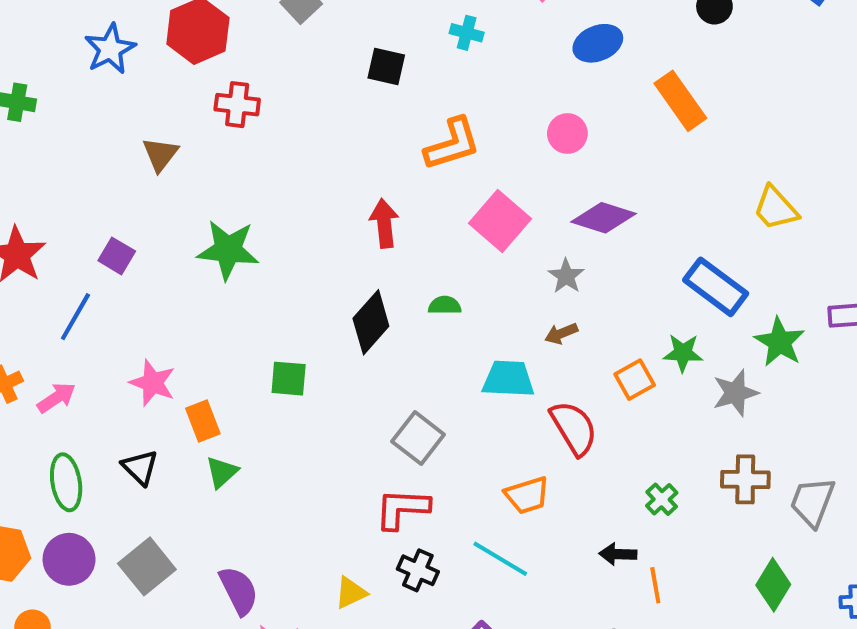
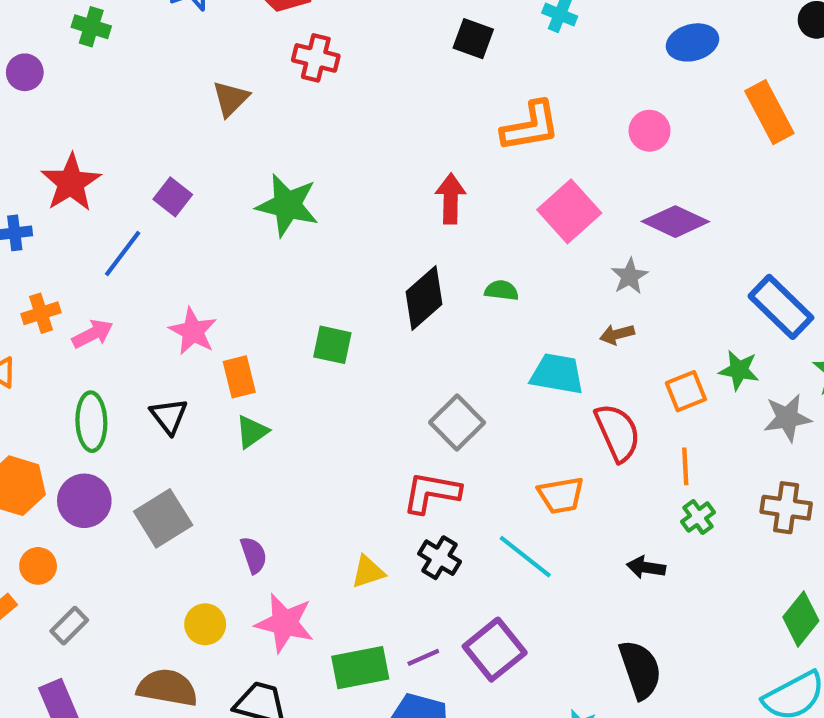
orange line: (655, 585) -> (685, 466), moved
purple semicircle: (239, 591) -> (254, 555), size x0.7

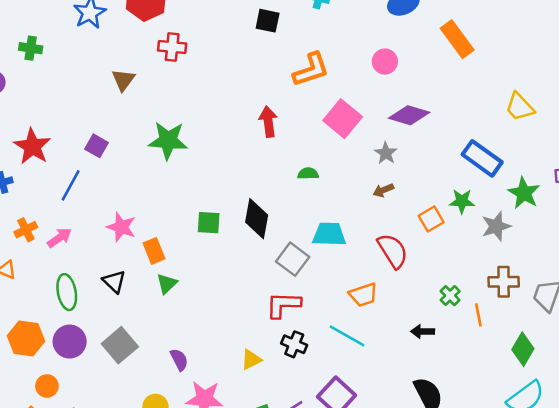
black diamond: (424, 298) -> (257, 219), moved, turned -30
cyan trapezoid: (557, 374) -> (329, 234), moved
orange line: (685, 466) -> (478, 315), moved

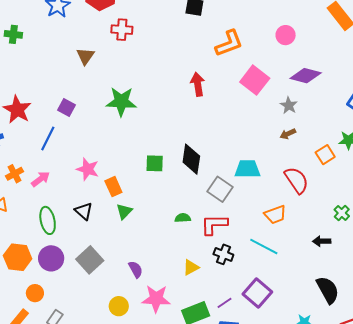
green semicircle: (308, 174) -> (183, 218), moved

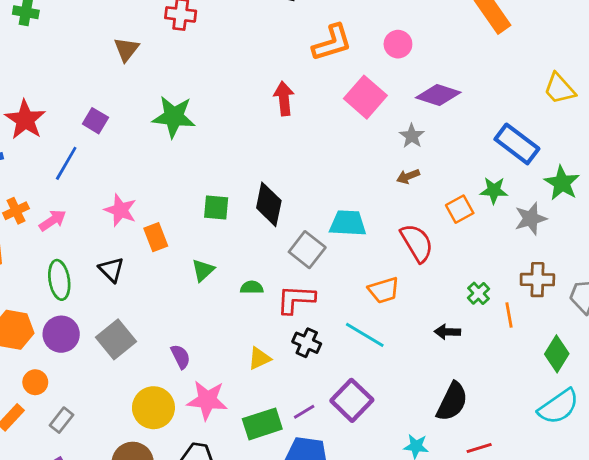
pink circle: (286, 35) -> (398, 44), moved
green triangle: (124, 211) -> (203, 270), moved
black semicircle: (328, 290) -> (452, 402), turned 52
yellow circle: (119, 306) -> (153, 408), size x1.5

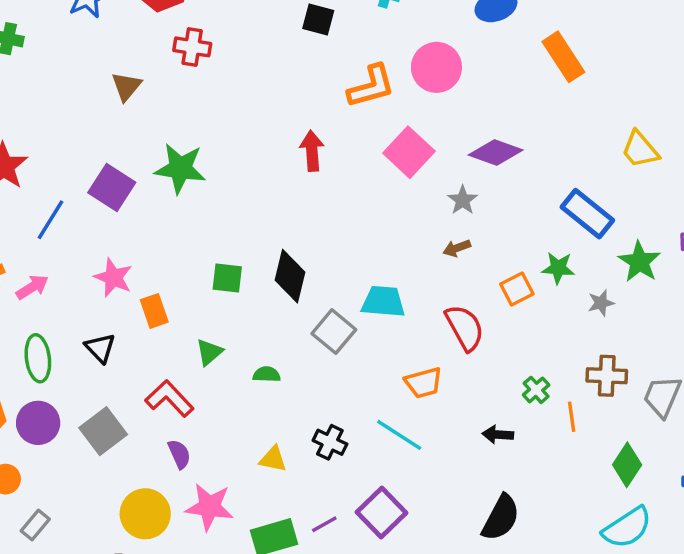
pink circle: (398, 44) -> (436, 67), moved, size x1.5
purple square: (95, 121) -> (112, 188), moved, size x1.5
gray star: (531, 219) -> (601, 303), size x0.7
red L-shape: (296, 299) -> (169, 399), moved, turned 42
yellow triangle: (259, 358) -> (273, 459), turned 35

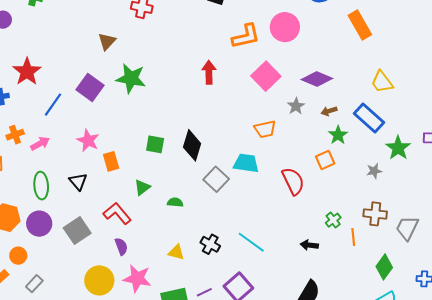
brown triangle: (126, 86) -> (107, 41), moved
yellow trapezoid: (640, 149) -> (382, 82), moved
brown arrow: (457, 248) -> (329, 111), moved
green star: (558, 268) -> (338, 135), moved, turned 30
orange trapezoid: (423, 383) -> (265, 129), moved

